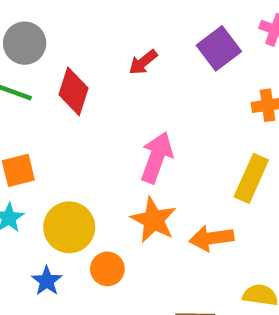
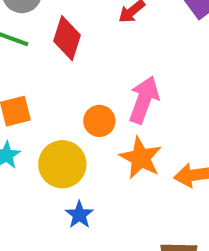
orange circle: (107, 269) -> (99, 121), moved
blue star: (47, 281) -> (79, 215), moved

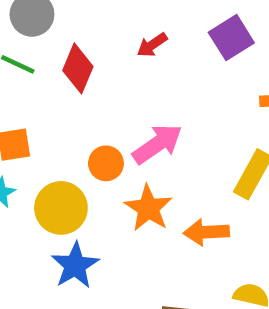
pink arrow: (144, 100) -> (157, 144), turned 30
blue star: (79, 215) -> (75, 265), size x1.5

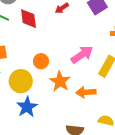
red diamond: (78, 68) -> (29, 19), turned -30
pink arrow: (157, 144) -> (82, 55), moved

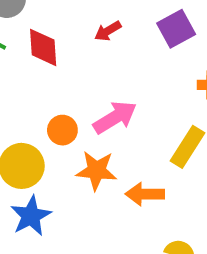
pink arrow: (82, 55) -> (115, 117), moved
orange star: (60, 81) -> (96, 171), turned -30

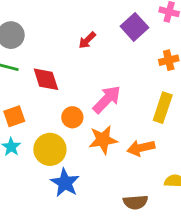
red diamond: (43, 47) -> (46, 79), moved

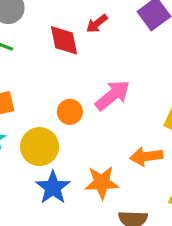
red diamond: (46, 79) -> (64, 40), moved
orange star: (103, 140) -> (102, 183), moved

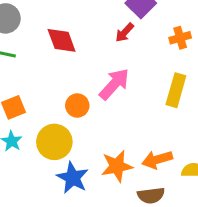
red arrow: (97, 24) -> (125, 33), moved
orange arrow: (146, 156) -> (157, 160), moved

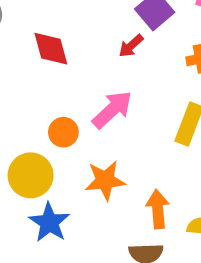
orange arrow: (157, 160) -> (158, 209), turned 96
orange star: (117, 166) -> (105, 180), moved

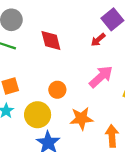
pink arrow: (112, 110) -> (101, 77), moved

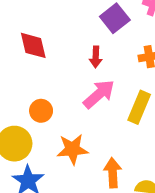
red arrow: (98, 40) -> (96, 57), moved, turned -48

